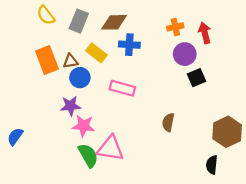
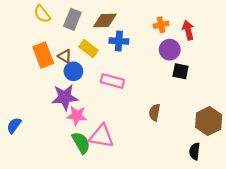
brown triangle: (71, 61) -> (65, 56), turned 40
black square: (197, 78) -> (181, 71), turned 35
purple star: (71, 106) -> (65, 97), size x1.4

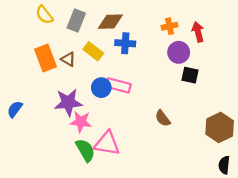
blue circle: (73, 71) -> (101, 88), moved
brown semicircle: (155, 112) -> (163, 118), turned -49
blue semicircle: (14, 125) -> (15, 109), moved
black semicircle: (195, 151) -> (224, 165), moved

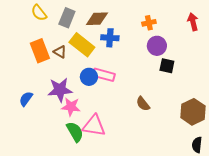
red arrow: (198, 32) -> (193, 22), moved
yellow rectangle: (93, 51) -> (82, 45), size x1.4
blue semicircle: (15, 109) -> (26, 99), moved

